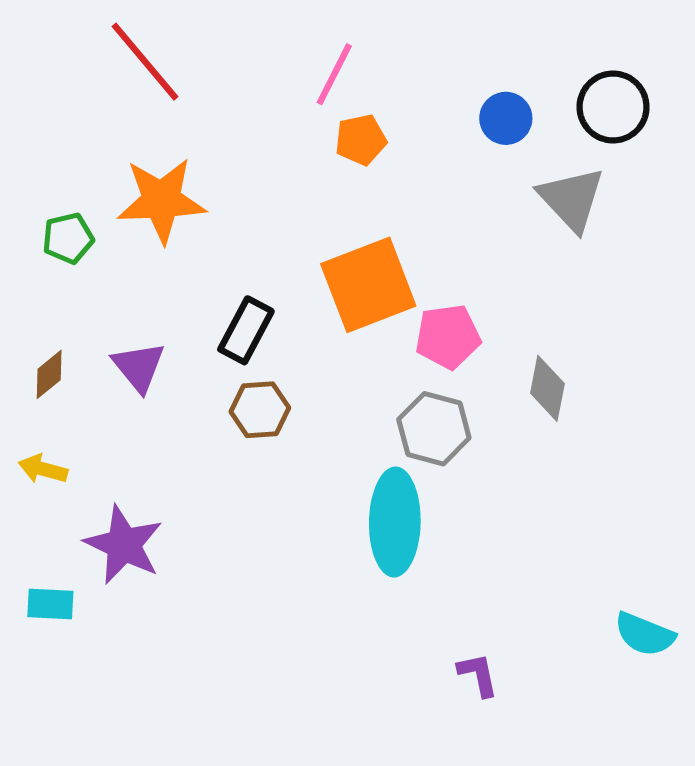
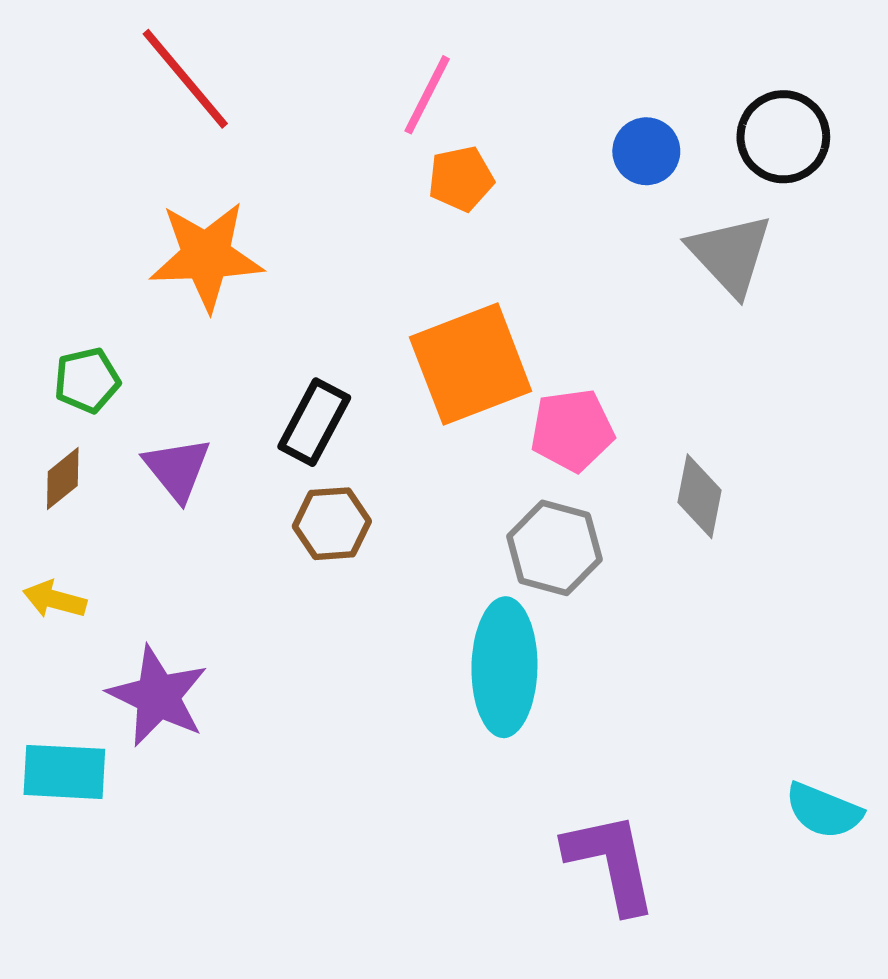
green pentagon: (68, 238) -> (87, 380), moved
cyan rectangle: (50, 604) -> (64, 772), size x1.4
purple L-shape: (478, 675) -> (611, 862), size x1.8

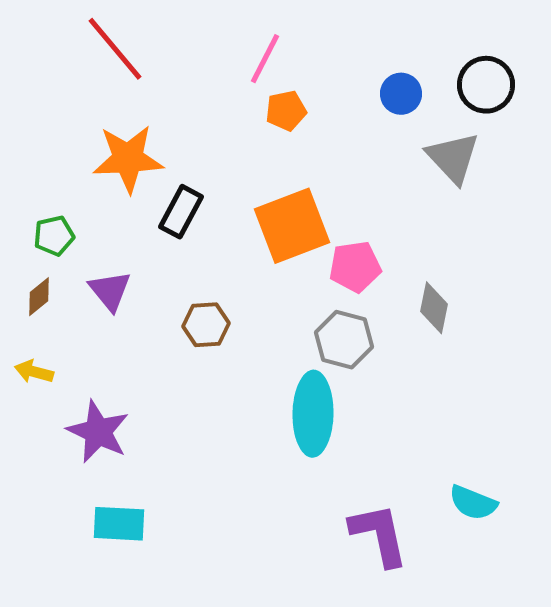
black rectangle: (314, 422) -> (181, 212), moved
cyan rectangle: (64, 772) -> (119, 524), moved
cyan semicircle: (824, 811) -> (473, 503), moved

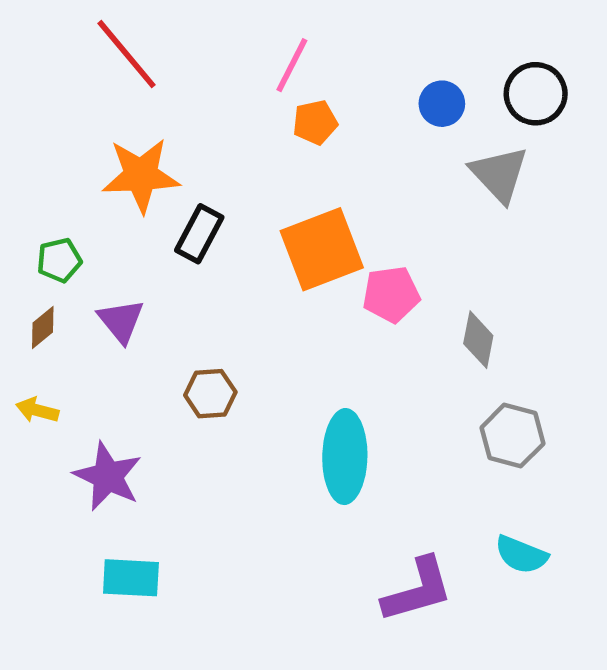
brown hexagon: (206, 325) -> (210, 394), moved
gray hexagon: (344, 340) -> (512, 436), moved
purple L-shape: (379, 535) -> (418, 590), turned 86

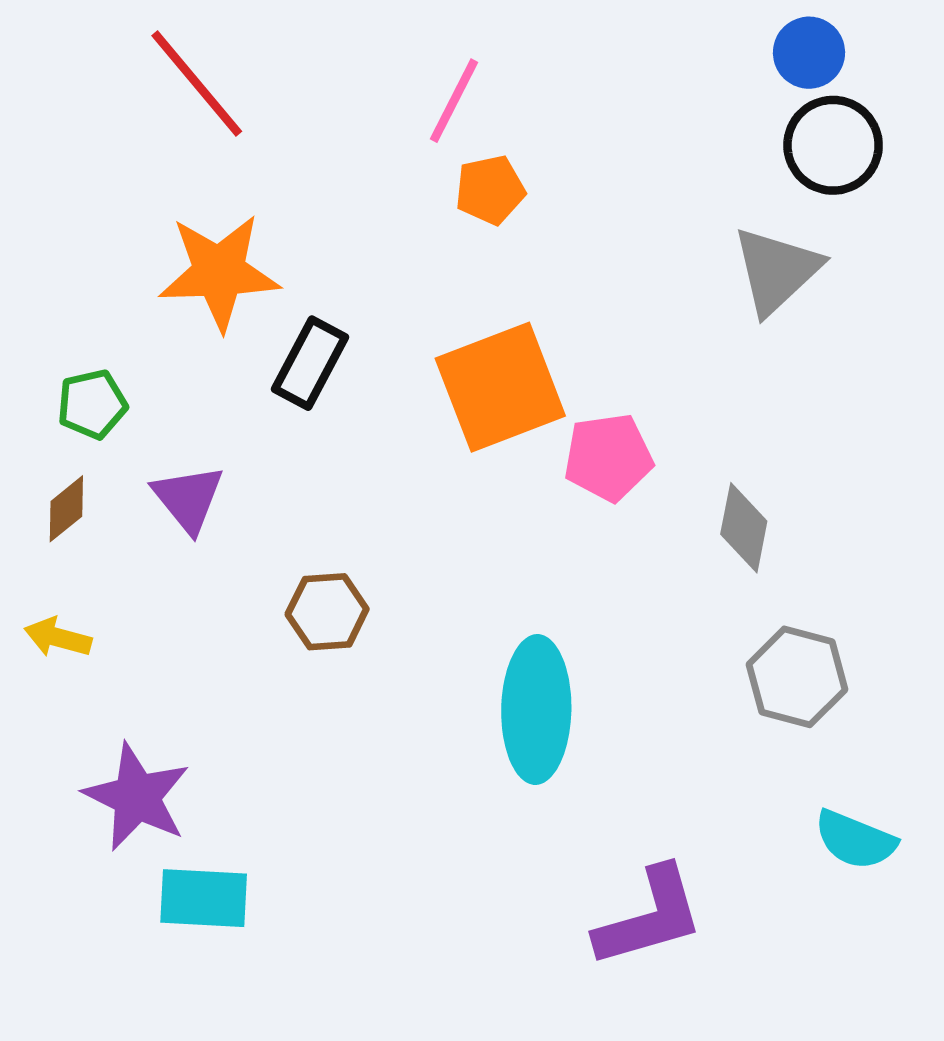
blue circle: (442, 104) -> (809, 53), moved
gray triangle: (499, 174) -> (776, 270), turned 30
purple star: (108, 476) -> (137, 797), moved
cyan semicircle: (521, 555) -> (855, 840), moved

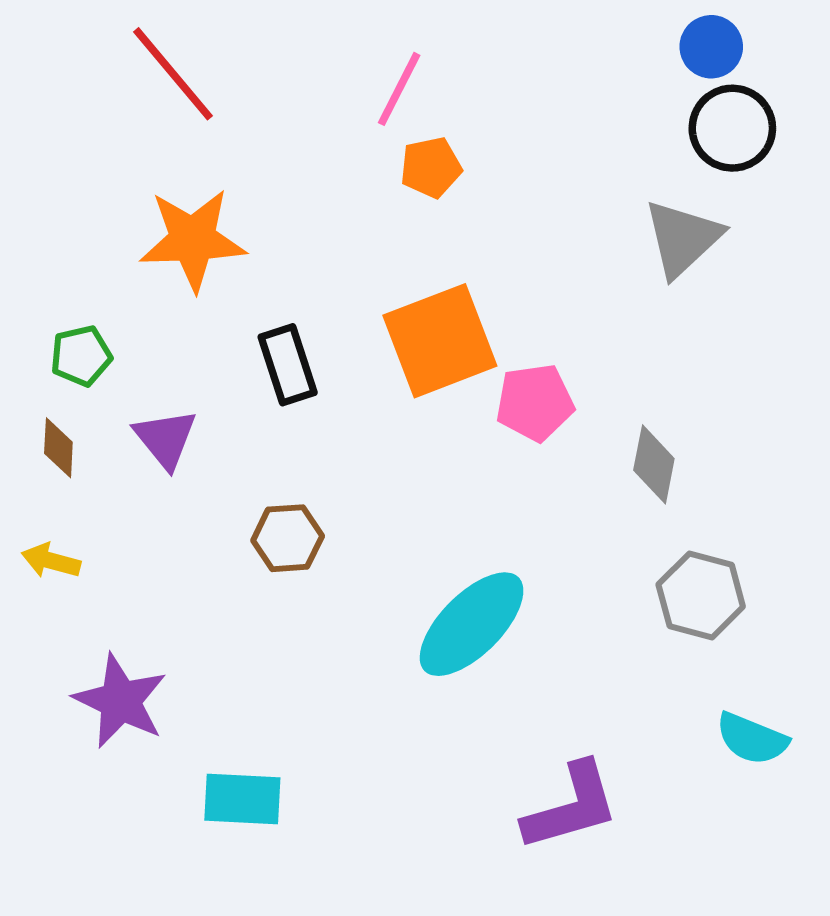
black rectangle: (310, 363) -> (288, 365), moved, turned -46
brown diamond: (66, 509) -> (58, 448), turned -48
cyan ellipse: (536, 709) -> (472, 624), turned 44
cyan rectangle: (204, 898) -> (242, 799), moved

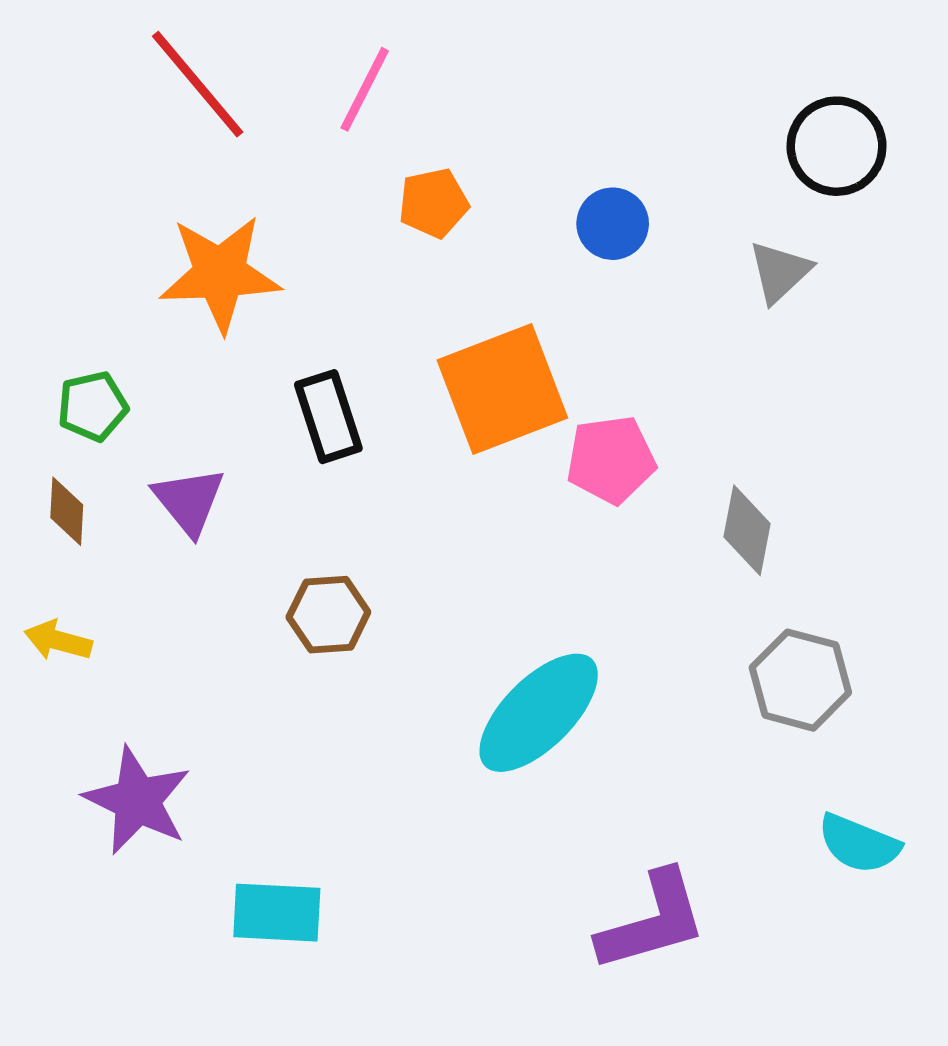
blue circle: (711, 47) -> (613, 224), moved
pink line: (399, 89) -> (365, 89), moved
orange pentagon: (431, 167) -> (434, 203), moved
gray triangle: (683, 238) -> (780, 272), size x0.7

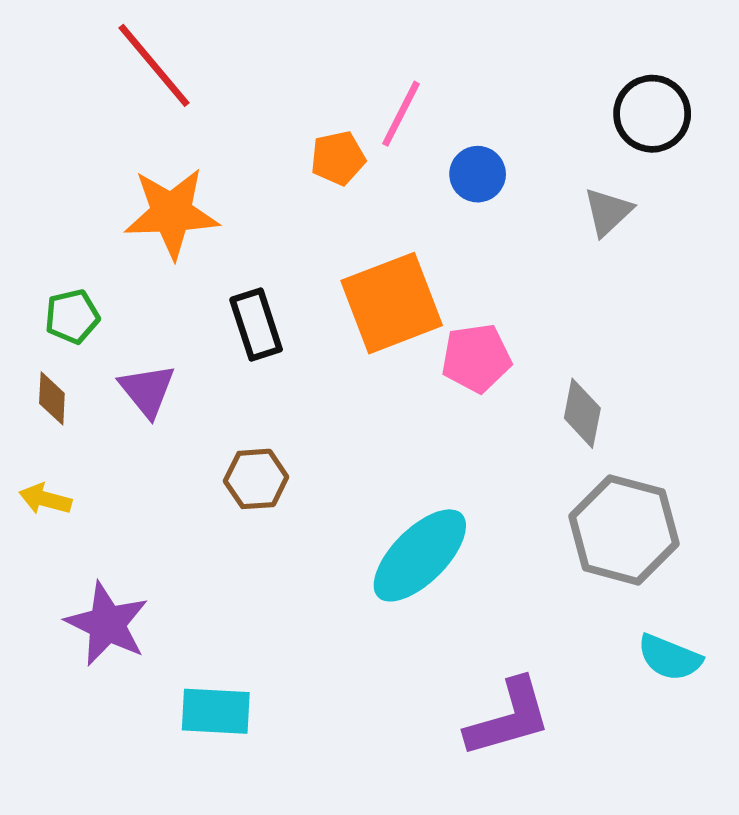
pink line: (365, 89) -> (401, 114), moved
gray hexagon: (800, 680) -> (624, 530), size x1.4

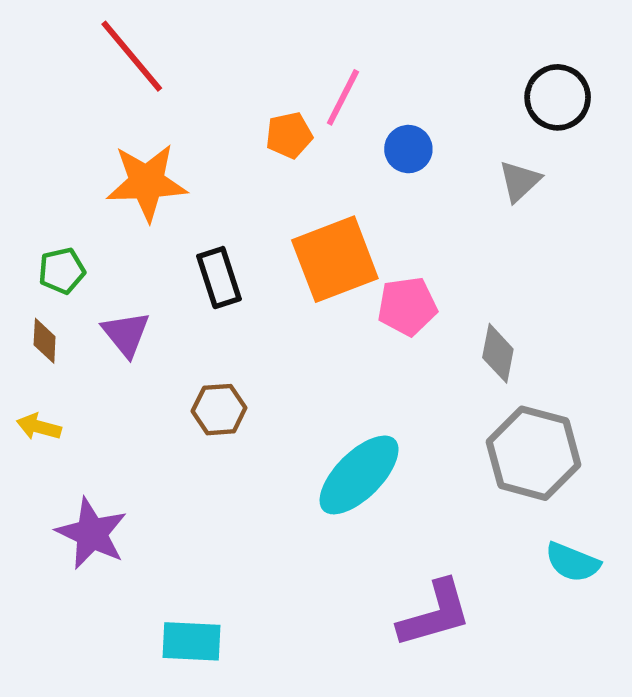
cyan rectangle: (216, 711) -> (191, 641), moved

